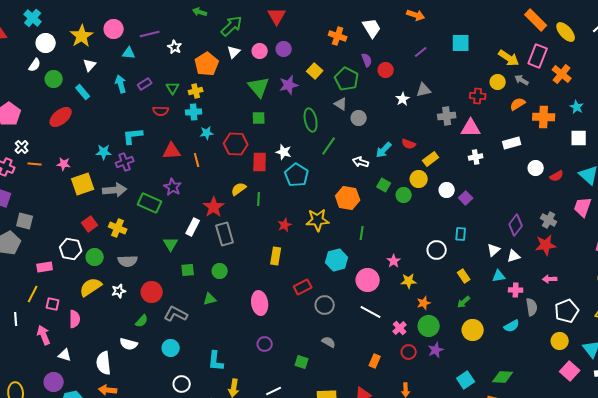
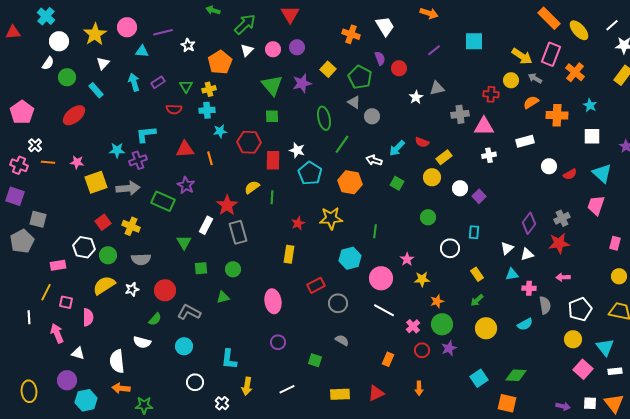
green circle: (404, 195) -> (428, 217), moved
orange hexagon: (348, 198) -> (350, 182), moved
gray cross: (549, 220) -> (562, 218), turned 35

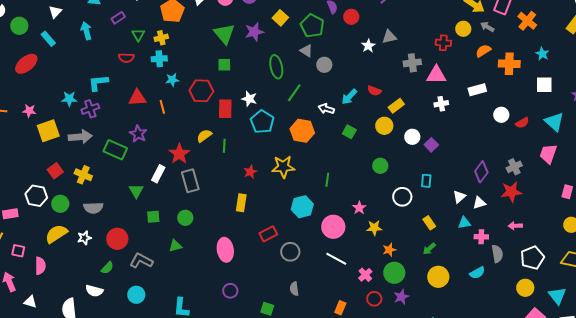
purple rectangle: (158, 82) -> (118, 18), moved
gray semicircle: (342, 340) -> (294, 289), turned -128

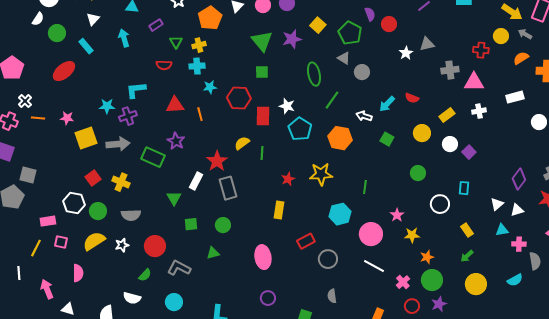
yellow rectangle: (396, 106) -> (447, 115), moved
pink square: (18, 251) -> (61, 242), moved

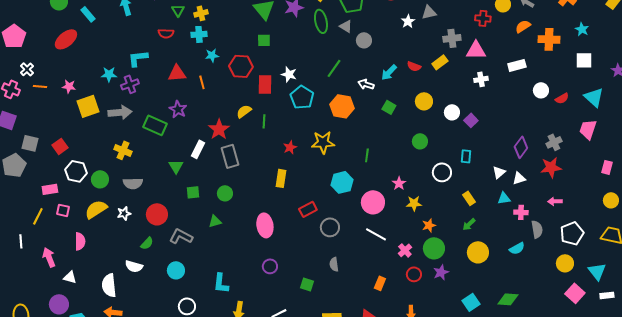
green ellipse: (314, 74) -> (321, 21), moved
yellow rectangle: (447, 115) -> (440, 62), moved
red square: (93, 178) -> (60, 146), moved

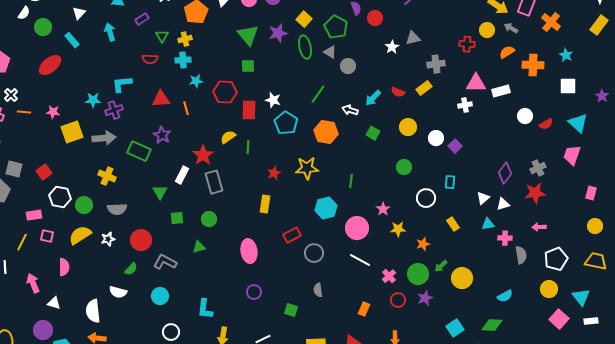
pink triangle: (476, 50) -> (476, 83), moved
green arrow: (469, 224) -> (441, 266), moved
orange star: (429, 225) -> (423, 244), moved
cyan semicircle: (517, 248) -> (505, 296), moved

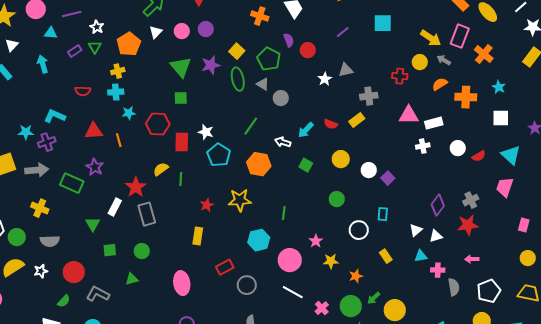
green triangle: (162, 36) -> (95, 47), moved
cyan L-shape: (122, 84) -> (55, 116), turned 30
white cross: (465, 105) -> (423, 146), moved

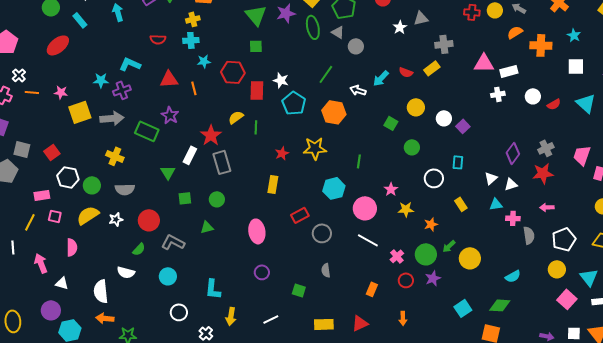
red cross: (400, 76) -> (472, 12), moved
green square: (306, 165) -> (391, 123), moved
pink trapezoid: (505, 187) -> (582, 155), moved

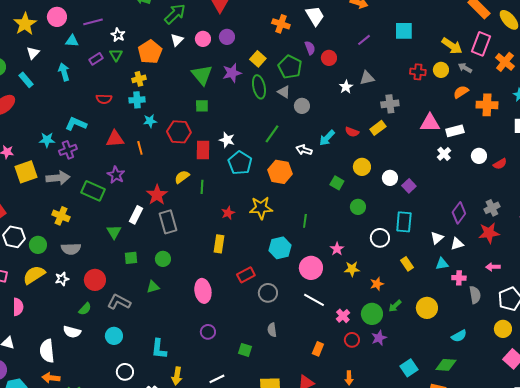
white cross: (498, 94) -> (444, 154), turned -32
cyan rectangle: (458, 162) -> (404, 222), size x1.5
yellow circle: (470, 258) -> (427, 308), moved

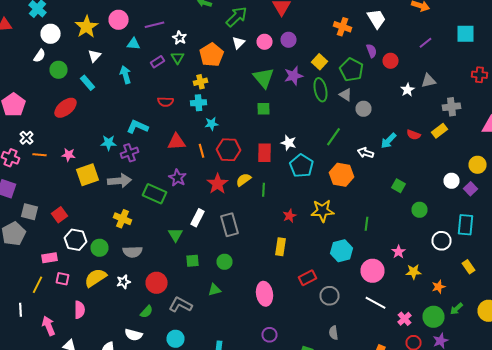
red hexagon: (179, 132) -> (228, 150), moved
yellow circle: (362, 167) -> (478, 165), moved
red star: (157, 195) -> (218, 184), moved

